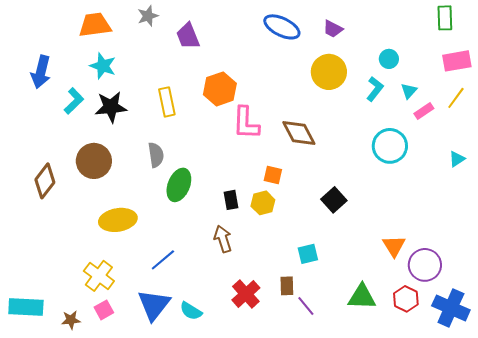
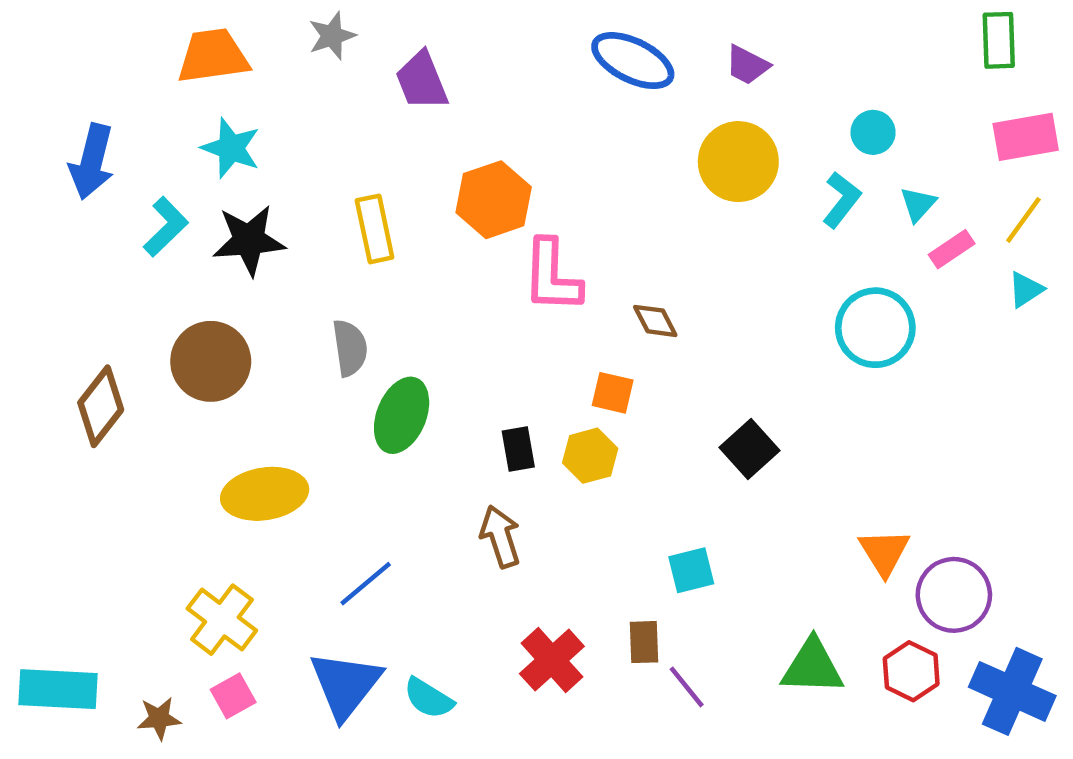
brown diamond: (299, 133) -> (655, 321), moved, size x0.6
cyan triangle: (457, 159) -> (1026, 290), moved

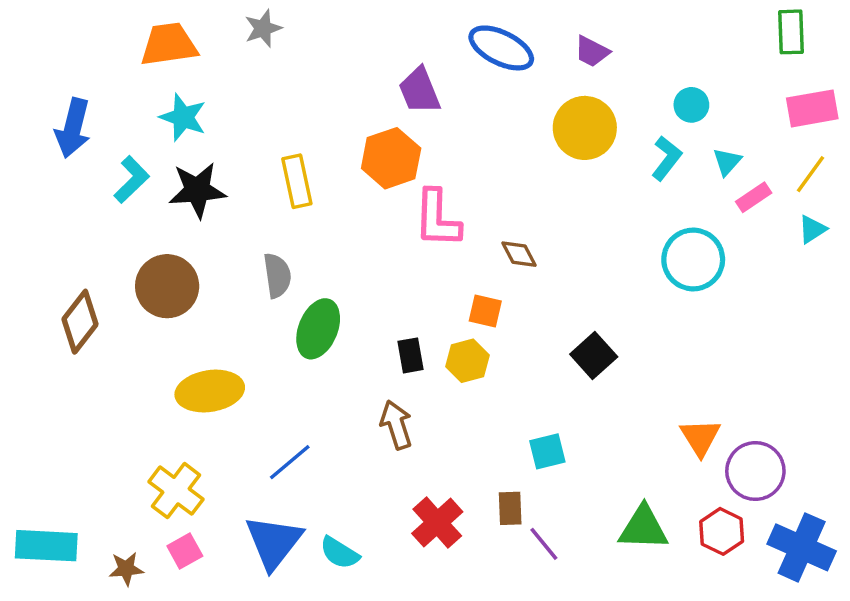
purple trapezoid: (422, 81) -> (419, 91), moved

